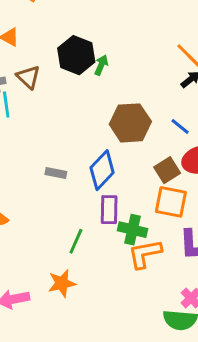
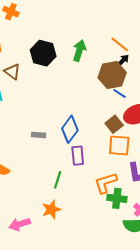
green arrow: (101, 65) -> (79, 51), moved, size x1.5
brown hexagon: (130, 123) -> (112, 75), moved
green cross: (132, 230) -> (117, 198), moved

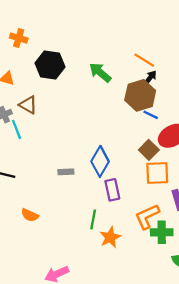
green arrow: (79, 51) -> (100, 72), turned -60
black hexagon: (43, 53) -> (50, 65), moved
orange star: (51, 210) -> (110, 237), moved

